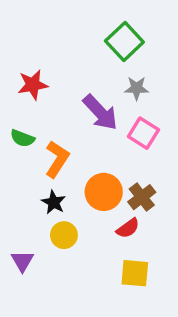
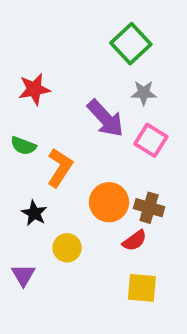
brown cross: (142, 197) -> (149, 208), turned -36
black star: (54, 202) -> (34, 213), moved

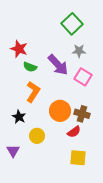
red star: (34, 89) -> (19, 49), turned 30
green semicircle: (23, 146) -> (30, 67), moved

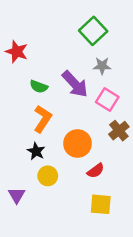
red star: (19, 49) -> (17, 52), moved
brown cross: (82, 114) -> (119, 131), moved, turned 35
black star: (19, 117) -> (36, 151), moved

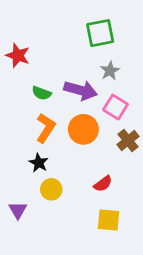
green square: (93, 31) -> (100, 33), turned 32
gray star: (102, 66) -> (110, 71), turned -30
purple arrow: (75, 84) -> (81, 90), turned -32
orange circle: (77, 144) -> (83, 129), moved

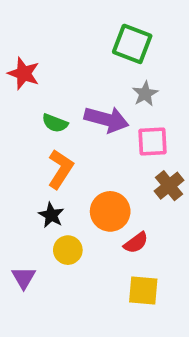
green square: (100, 33) -> (132, 44), turned 32
pink square: (115, 107) -> (152, 141), turned -35
orange circle: (83, 129) -> (110, 211), moved

